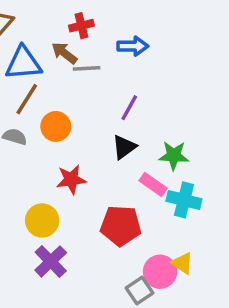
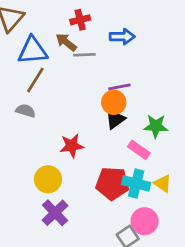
purple line: (129, 108) -> (119, 87), turned 50
orange circle: (56, 126) -> (114, 102), moved
cyan cross: (184, 200) -> (136, 183), moved
yellow triangle: (182, 263) -> (163, 183), moved

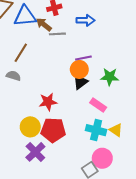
blue triangle: (33, 51) -> (25, 16), moved
green star: (156, 126) -> (110, 77), moved
red pentagon: (112, 183) -> (53, 130), moved

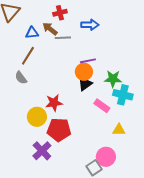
blue triangle: (25, 16) -> (32, 33), moved, size x0.6
gray semicircle: (13, 76) -> (21, 78), turned -144
yellow circle: (30, 127) -> (37, 117), moved
cyan cross: (96, 130) -> (123, 95), moved
yellow triangle: (116, 130) -> (119, 130), turned -32

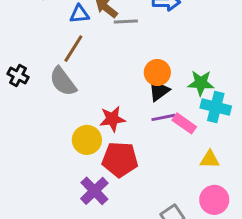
purple line: (88, 61) -> (163, 117), moved
gray semicircle: (21, 78) -> (63, 81), size x1.5
pink circle: (106, 157) -> (214, 200), moved

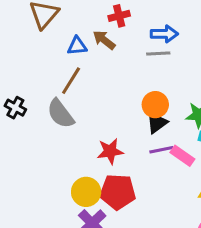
gray line: (126, 22) -> (158, 53), moved
yellow circle: (87, 140) -> (86, 192), moved

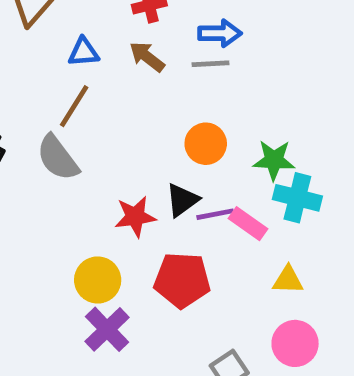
brown arrow: (104, 40) -> (147, 57), moved
black triangle: (157, 123) -> (182, 200), moved
red pentagon: (118, 192) -> (182, 280), moved

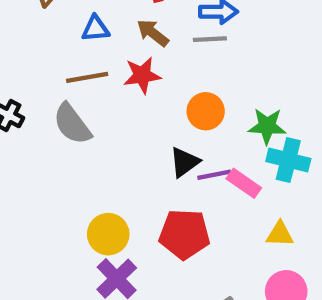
brown line: (74, 106) -> (87, 77), turned 48
red star: (135, 217) -> (142, 75), moved

